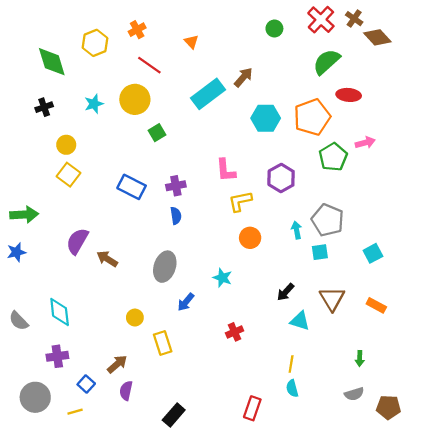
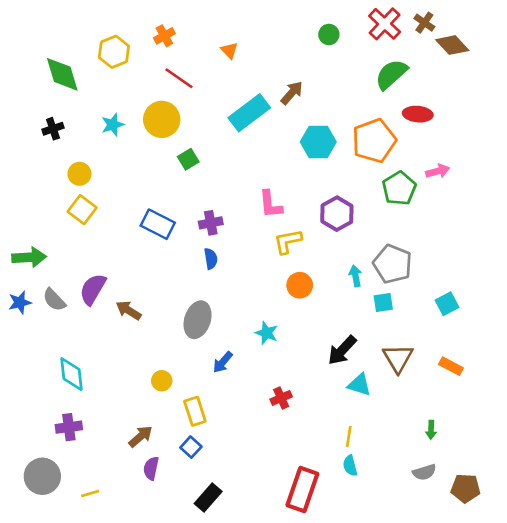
black arrow: (285, 292) -> (342, 350), size x1.4
gray semicircle: (19, 321) -> (54, 300), moved
blue square: (86, 384) -> (191, 447), moved
red rectangle: (252, 408) -> (302, 490), size x1.5

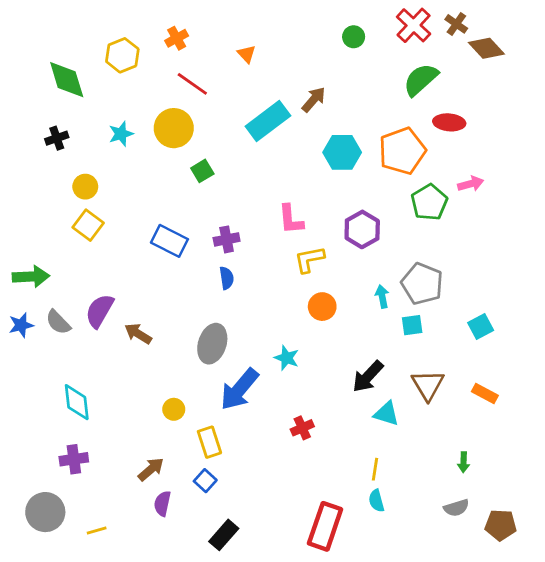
blue arrow: (223, 362) -> (239, 389), size x1.8

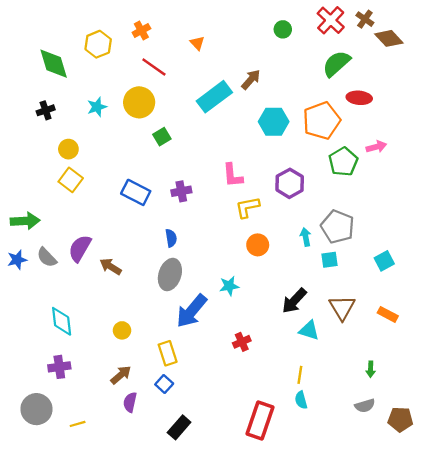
blue semicircle: (227, 278) -> (171, 238), moved
cyan star: (287, 358) -> (229, 286), turned -30
yellow circle: (174, 409) -> (122, 330), moved

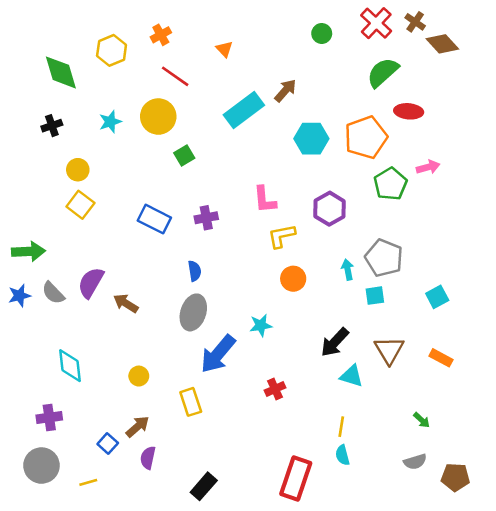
purple cross: (59, 367) -> (49, 418), moved
green arrow: (371, 369) -> (422, 420), turned -49
blue square: (164, 384) -> (108, 443), moved

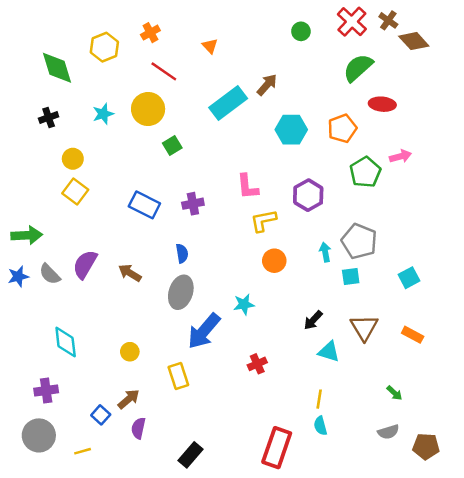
orange pentagon: (366, 137) -> (342, 128), size x0.7
brown arrow: (126, 303) -> (130, 273), moved
black arrow: (335, 342) -> (313, 320), size x0.7

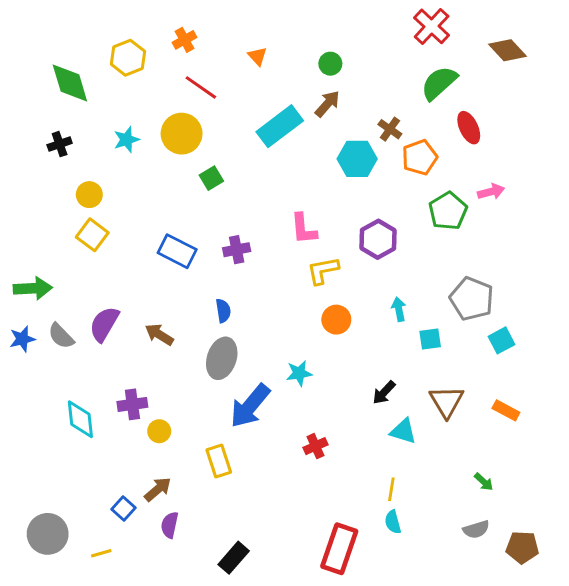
brown cross: (388, 20) -> (390, 129), moved
green circle: (301, 31) -> (330, 64), moved
red ellipse: (382, 104) -> (469, 128), turned 60
gray pentagon: (359, 241) -> (472, 299), moved
purple cross: (46, 391) -> (132, 404), moved

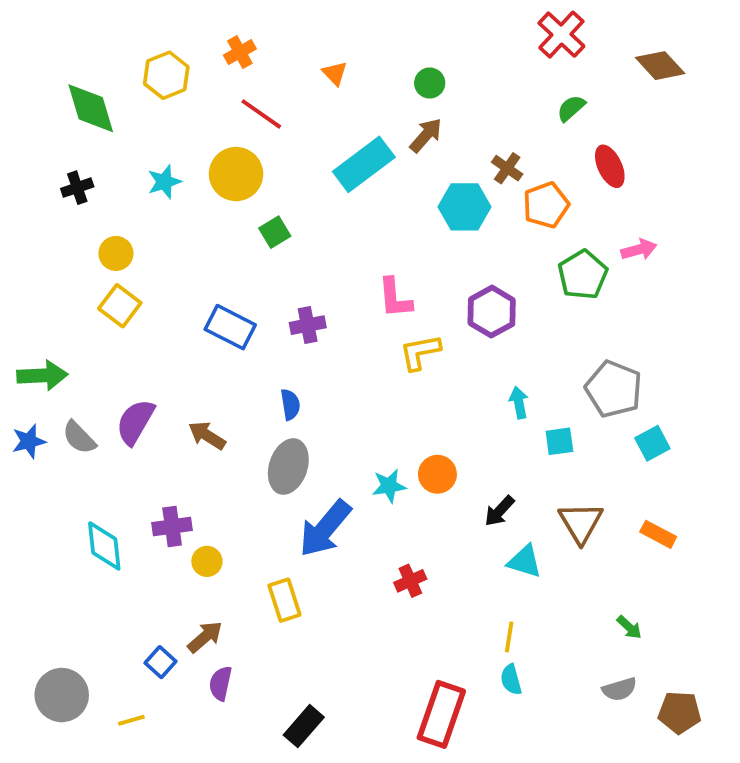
green semicircle: (439, 83) -> (571, 108), size x0.6
orange circle: (336, 320) -> (437, 474), moved

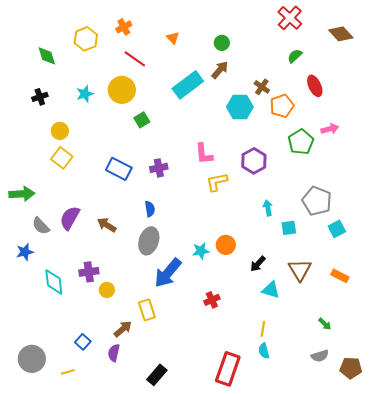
green diamond: (91, 108) -> (47, 56), size x0.7
blue star: (29, 441) -> (25, 252), moved
brown arrow: (205, 637) -> (123, 329), moved

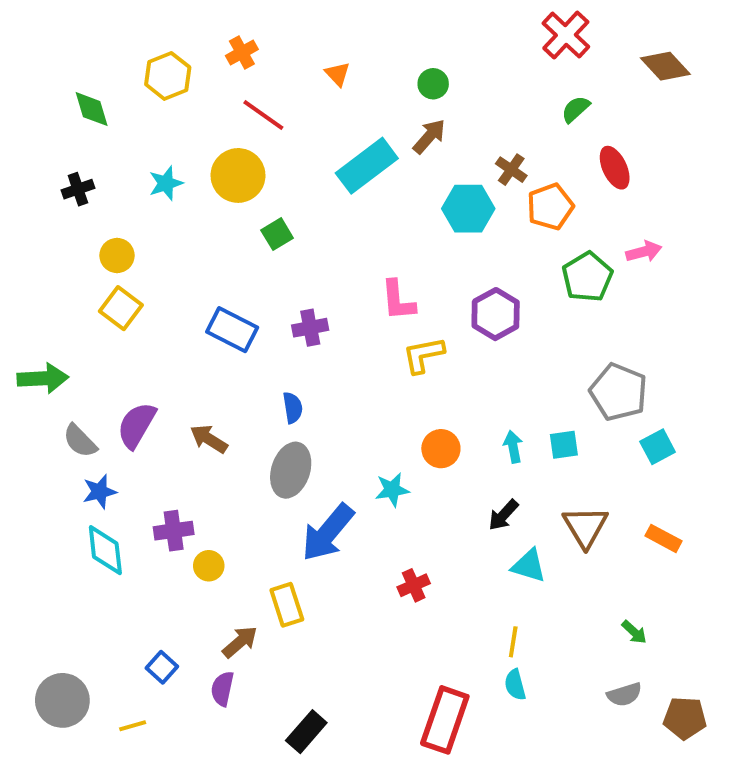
cyan arrow: (268, 208) -> (513, 447), moved
orange circle: (226, 245) -> (441, 449), moved
blue star: (25, 252) -> (99, 492), moved

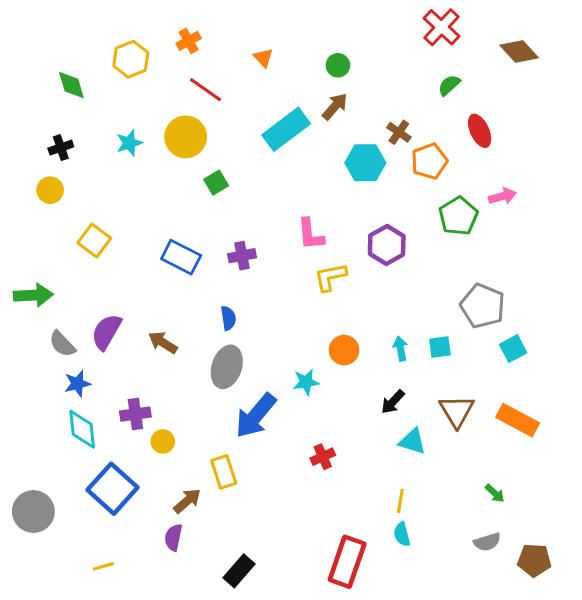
yellow circle: (117, 255) -> (50, 190), moved
orange rectangle: (663, 538) -> (518, 420), size x1.5
blue square: (162, 667) -> (113, 489), moved, size x2.0
gray circle: (62, 700) -> (33, 512), moved

